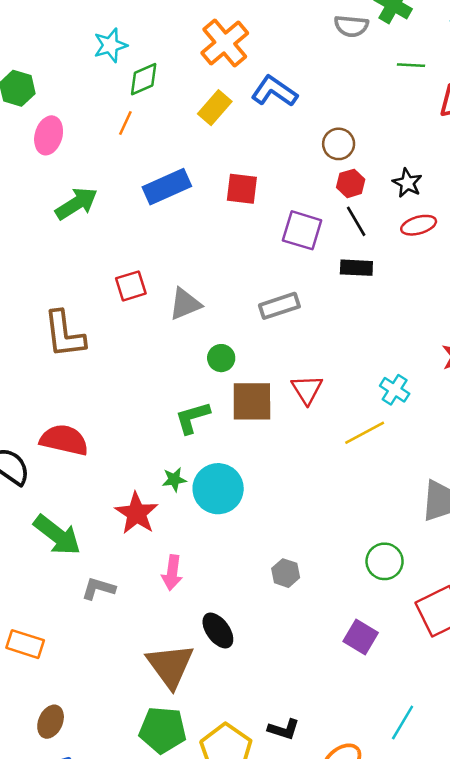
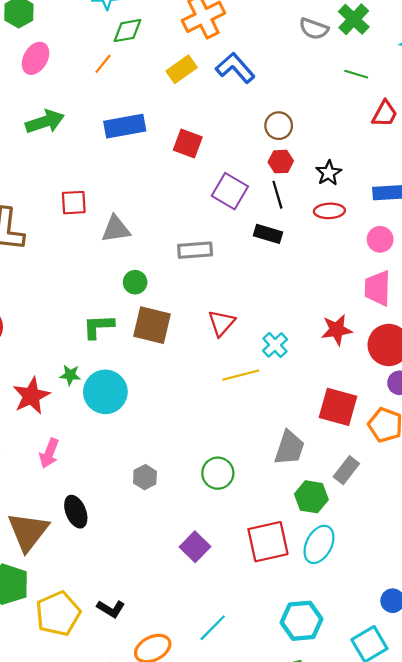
red triangle: (307, 390) -> (221, 323), moved
green circle: (385, 561) -> (218, 473), moved

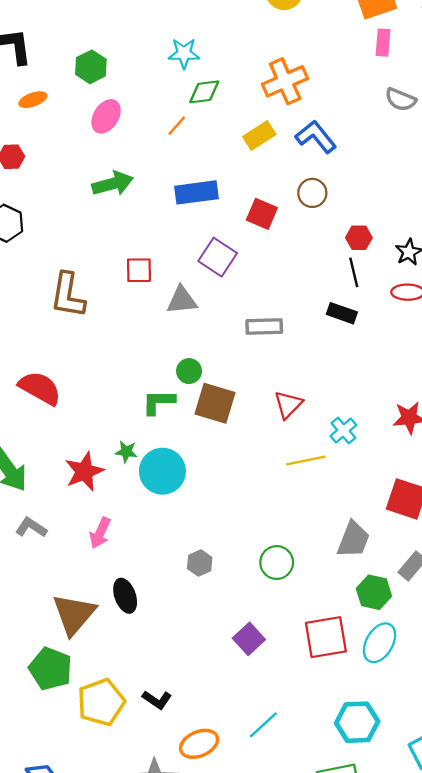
brown circle: (279, 126) -> (312, 193), moved
purple square: (230, 191) -> (218, 257), moved
green circle: (135, 282) -> (189, 371), moved

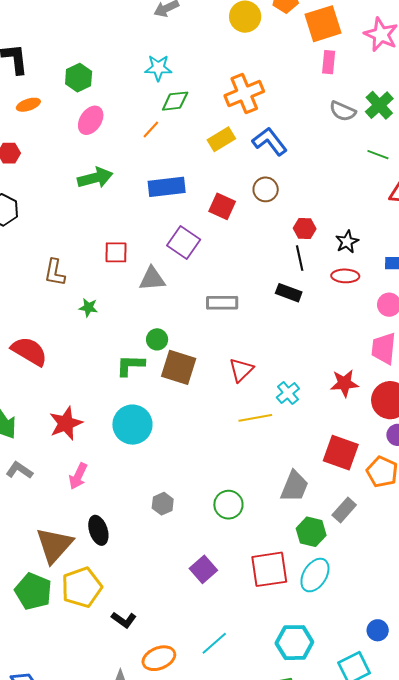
brown L-shape: (68, 295) -> (55, 272), size x0.7
green star: (126, 452) -> (88, 308), moved
yellow pentagon: (101, 702) -> (82, 587), moved

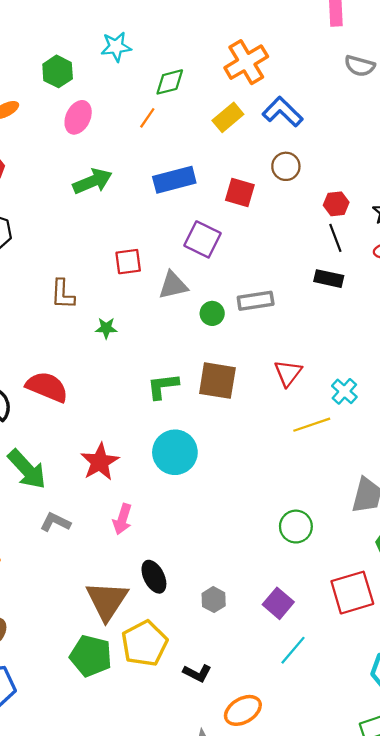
cyan star: (158, 68) -> (116, 47), moved
green circle: (157, 339) -> (212, 313), moved
gray hexagon: (163, 504) -> (214, 600), moved
cyan line: (214, 643) -> (293, 650), moved

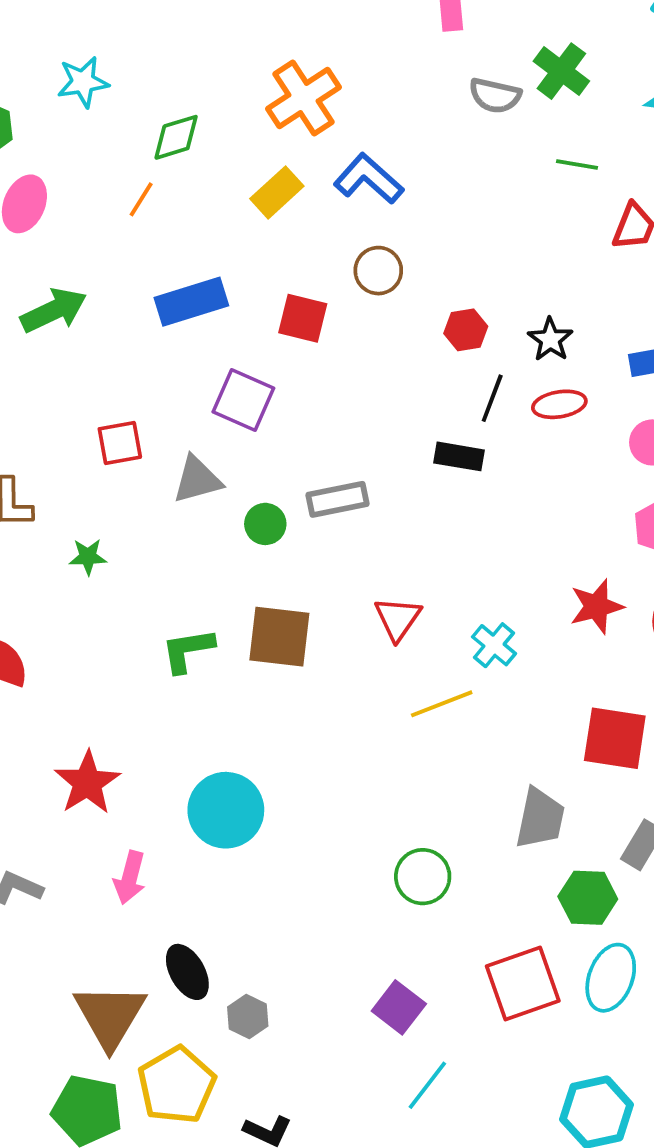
black line: (335, 238) -> (492, 398), moved, turned 44
cyan circle: (175, 452) -> (226, 810), moved
gray hexagon: (214, 600) -> (248, 1017), moved

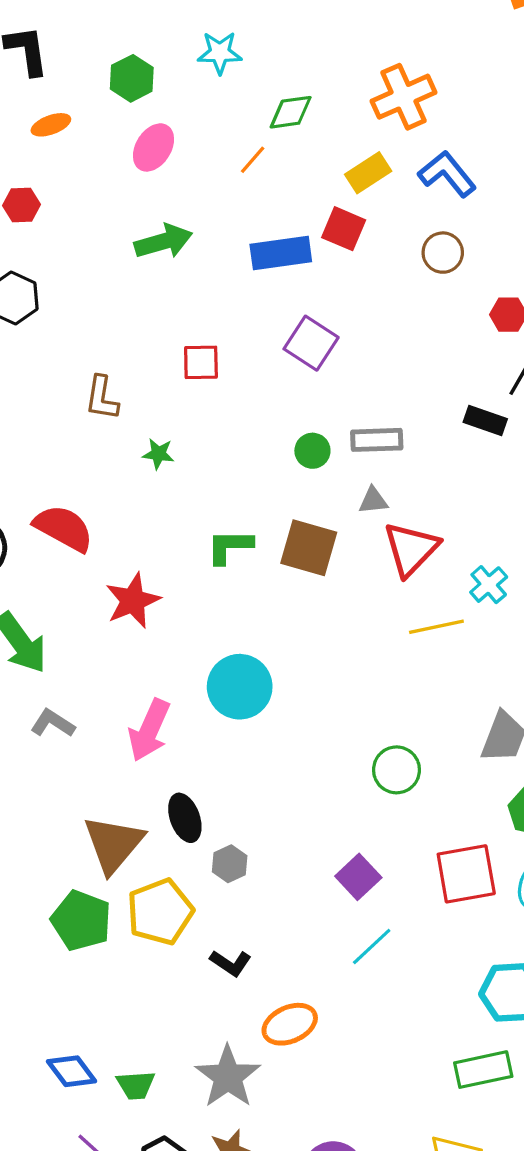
red square: (303, 318) -> (344, 229), moved
gray triangle: (197, 480) -> (373, 501), moved, size x0.7
red triangle: (398, 619) -> (411, 549), size x1.4
red star: (87, 783) -> (133, 601), moved
pink arrow: (130, 878) -> (149, 730), size x1.4

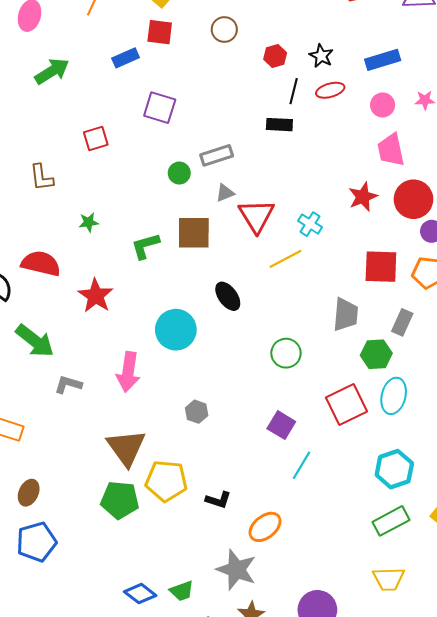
blue rectangle: (281, 253) -> (126, 58), size x0.7
green star: (158, 454) -> (89, 222), moved
black ellipse: (185, 818) -> (228, 296), moved
gray hexagon: (230, 864) -> (197, 412), moved
yellow pentagon: (160, 912) -> (166, 481), turned -30

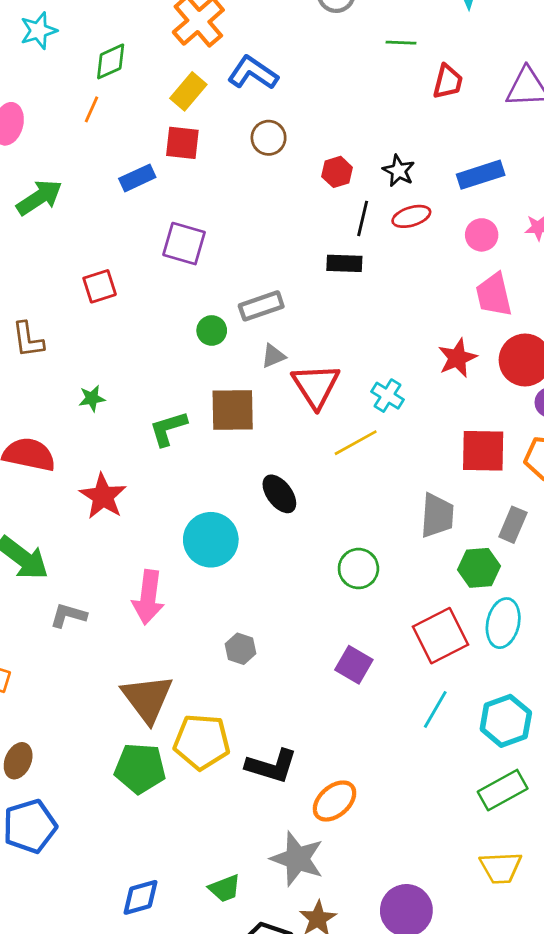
cyan line: (302, 465) -> (435, 709), moved
black L-shape: (218, 500) -> (271, 766), size x1.5
blue diamond: (140, 594) -> (141, 897), moved, turned -52

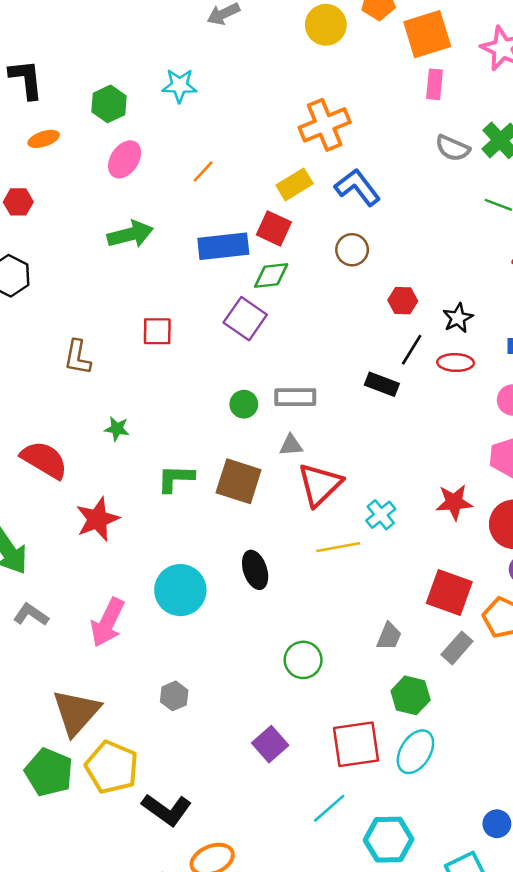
green diamond: (111, 61) -> (271, 276), moved
blue rectangle: (137, 178) -> (223, 246), size x1.5
gray trapezoid: (437, 515) -> (389, 636), size x0.7
gray rectangle: (513, 525) -> (457, 648), moved

